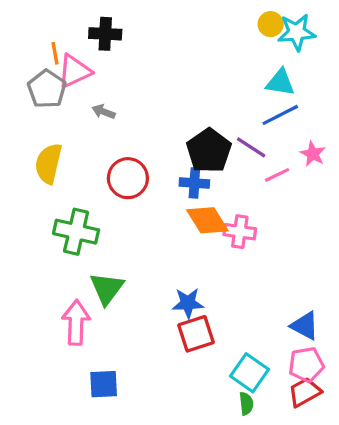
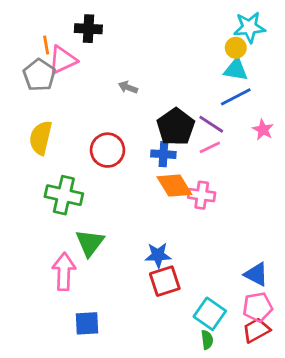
yellow circle: (271, 24) -> (236, 48), moved
gray arrow: (104, 112) -> (128, 87), moved
pink line: (277, 175) -> (210, 147), moved

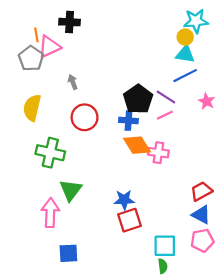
gray arrow: (128, 87) -> (73, 82), moved, turned 48
cyan square: (210, 314) -> (165, 246), turned -35
red trapezoid: (256, 330) -> (201, 191), moved

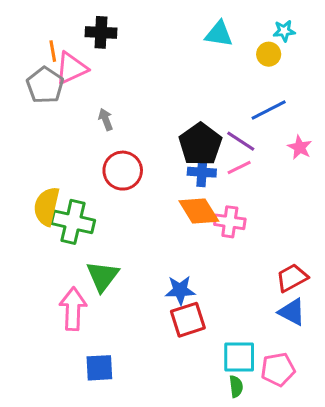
cyan star: (196, 21) -> (284, 31), size x0.6
cyan triangle: (185, 54) -> (219, 34), moved
yellow semicircle: (32, 108) -> (47, 206), moved
blue cross: (128, 121) -> (202, 172), moved
pink pentagon: (202, 240) -> (278, 369), moved

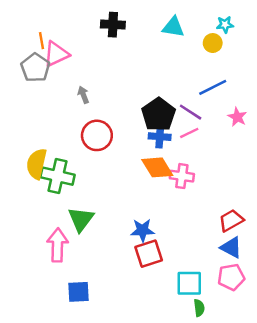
black cross: (101, 32) -> (113, 25), moved
pink pentagon: (278, 369) -> (231, 277), moved
green semicircle: (236, 386) -> (199, 308), moved

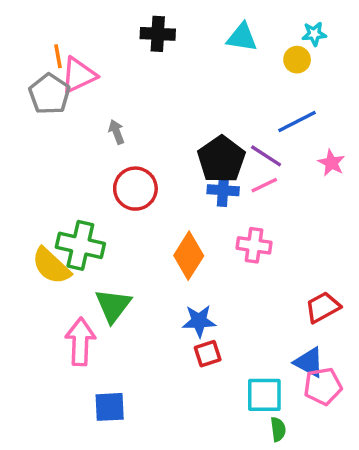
yellow semicircle: (37, 164) -> (51, 266), moved, turned -60
orange diamond: (157, 167) -> (189, 256), moved, turned 64
blue triangle: (231, 247) -> (309, 362), moved
red square: (149, 254) -> (208, 354), size x0.7

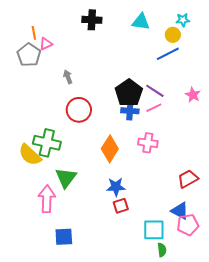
pink triangle: (79, 75) -> (46, 44), size x0.6
blue line: (297, 122) -> (168, 54), moved

